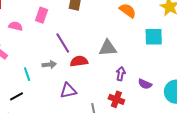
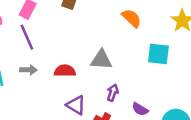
purple line: (63, 43) -> (27, 37), moved
purple triangle: (68, 91) -> (76, 105), moved, turned 36

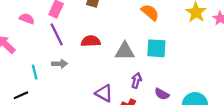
cyan square: (158, 54) -> (156, 48), moved
red semicircle: (65, 71) -> (91, 41), moved

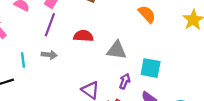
purple line: (57, 34) -> (50, 25), turned 40
cyan square: (156, 48) -> (151, 68), moved

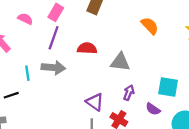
gray arrow: (49, 55) -> (53, 68), size x1.5
cyan square: (151, 68) -> (168, 87), moved

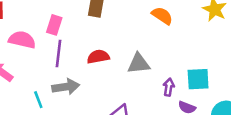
pink semicircle: (25, 19) -> (22, 40), size x1.5
purple arrow: (129, 93) -> (169, 87), moved

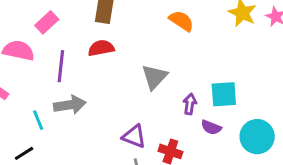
pink rectangle: (54, 25) -> (47, 22), moved, turned 30
red semicircle: (98, 57) -> (101, 48), moved
gray triangle: (139, 64) -> (154, 77), turned -40

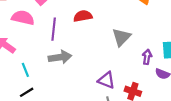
cyan line: (38, 120) -> (25, 70), moved

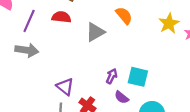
gray triangle: (121, 37) -> (95, 32), moved

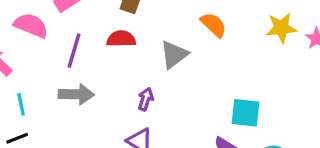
yellow star: (169, 23) -> (281, 28), turned 30
purple arrow: (112, 76) -> (146, 99), moved

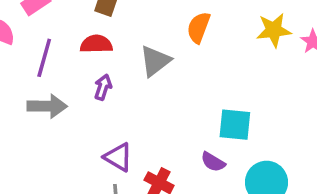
orange semicircle: (214, 25) -> (199, 27), turned -112
purple arrow: (146, 99) -> (103, 87), moved

